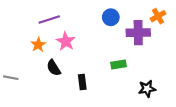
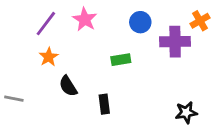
purple line: (49, 19) -> (46, 24), moved, turned -35
pink star: (66, 41) -> (85, 19), moved
green rectangle: (118, 64) -> (121, 60), moved

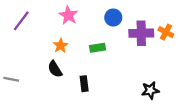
orange cross: (200, 21) -> (166, 32), moved, turned -32
purple line: (46, 24) -> (21, 21), moved
orange star: (49, 57) -> (61, 46), moved

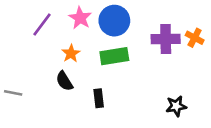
blue circle: (113, 17) -> (114, 21), moved, size x1.5
purple line: (21, 21) -> (42, 25), moved
green rectangle: (98, 48) -> (114, 56), size x1.5

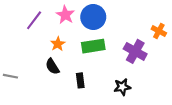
purple cross: (166, 39) -> (135, 51), moved, turned 30
black star: (176, 106) -> (122, 87), moved

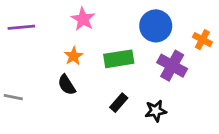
blue circle: (93, 17) -> (156, 26), moved
purple line: (34, 20) -> (21, 27), moved, turned 48
black rectangle: (80, 80) -> (119, 103), moved, turned 48

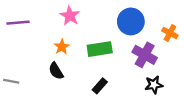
black star: (156, 111) -> (154, 85), moved

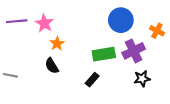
pink star: (70, 16) -> (44, 23), moved
green rectangle: (100, 49) -> (104, 54), moved
purple cross: (145, 55) -> (134, 51), turned 35

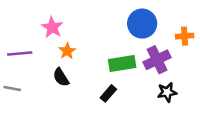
purple line: (17, 21) -> (20, 54), moved
orange cross: (157, 31) -> (185, 36), turned -32

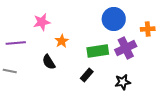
pink star: (52, 27) -> (42, 22), turned 30
orange star: (67, 51) -> (62, 41), moved
black star: (167, 92) -> (123, 82), moved

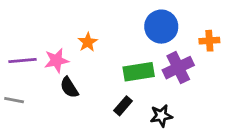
pink star: (42, 22) -> (56, 61), moved
orange star: (62, 41) -> (88, 42), moved
black star: (123, 82) -> (161, 116), moved

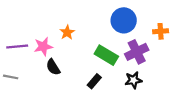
green rectangle: (139, 72) -> (106, 55), turned 40
black star: (161, 116) -> (133, 80), moved

